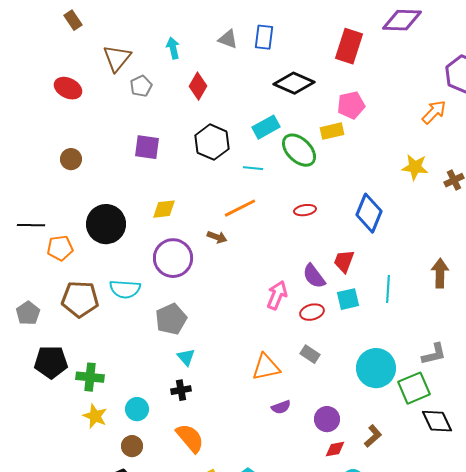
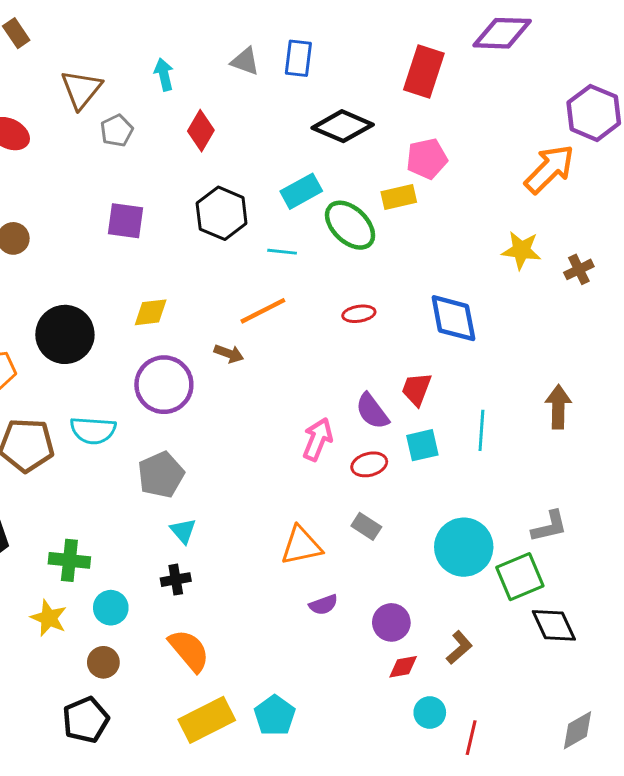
orange arrow: (434, 112) -> (549, 169), size x1.4
blue diamond: (369, 213) -> (453, 318), turned -33
green cross: (90, 377) -> (69, 560), moved

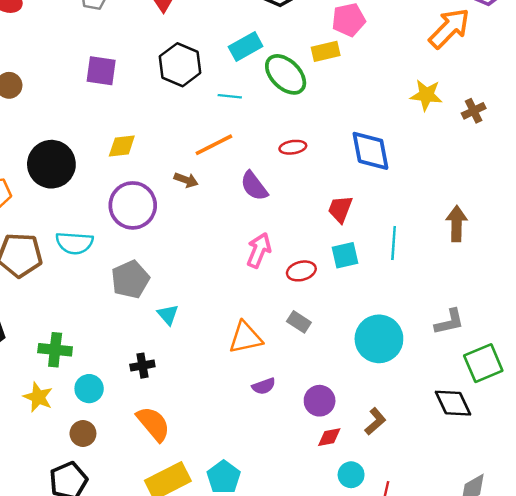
purple semicircle: (372, 411) -> (254, 186), moved
cyan triangle: (183, 531) -> (168, 315), moved
green square: (520, 577) -> (483, 363), moved

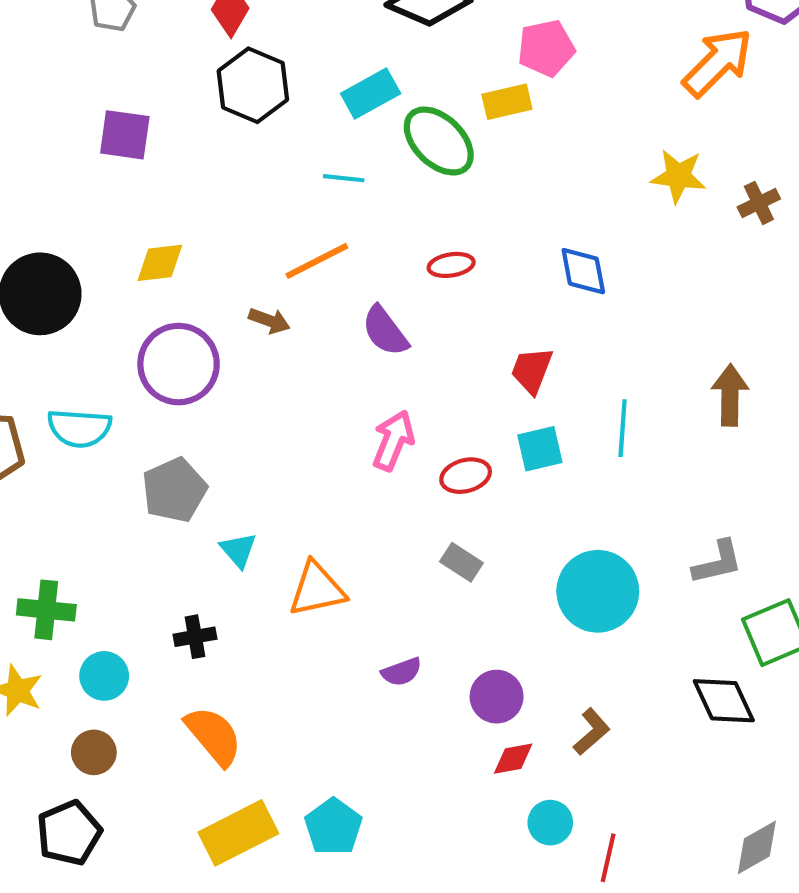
black hexagon: (180, 65) -> (253, 85), moved
blue diamond: (370, 151) -> (583, 271), size x0.7
orange triangle: (246, 338) -> (317, 589), moved

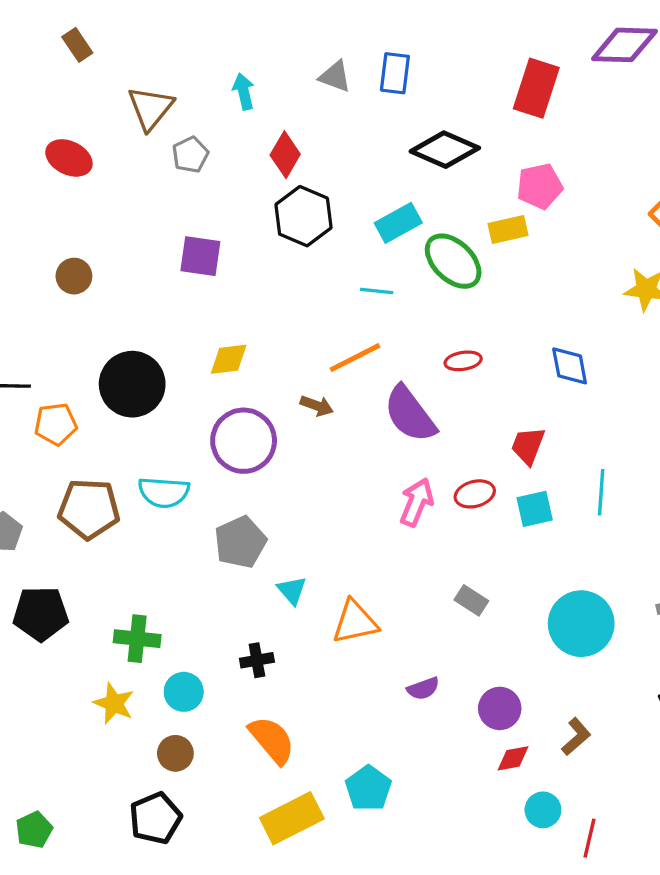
purple semicircle: (385, 331) -> (410, 414), size x1.4
red ellipse: (466, 476) -> (475, 494), moved
cyan pentagon: (333, 827) -> (368, 788), moved

